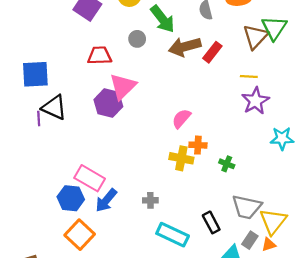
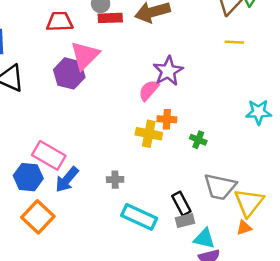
red rectangle: (212, 52) -> (110, 18), moved, turned 50
yellow line: (249, 76) -> (234, 42), moved
purple star: (255, 101) -> (168, 71), moved
gray rectangle: (250, 240) -> (185, 221), moved, turned 42

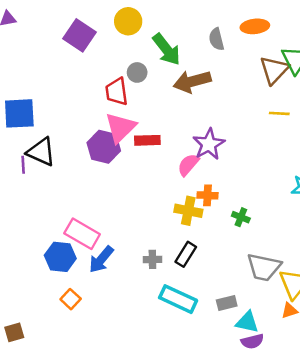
red rectangle: (110, 18) -> (147, 140), moved
red trapezoid: (60, 22) -> (117, 92), moved, turned -96
black rectangle: (181, 204) -> (186, 254), moved, turned 60
orange square: (38, 217) -> (71, 299), size x0.6

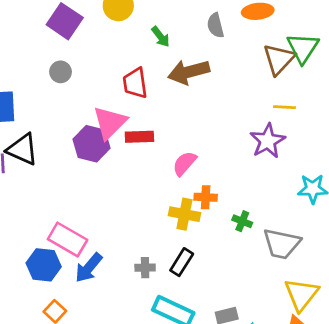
green arrow: (167, 49) -> (161, 37), size x0.6
gray circle: (137, 72) -> (61, 72), moved
red trapezoid: (117, 92) -> (135, 83), moved
purple star: (209, 144) -> (268, 141), moved
gray trapezoid: (264, 267) -> (282, 244), moved

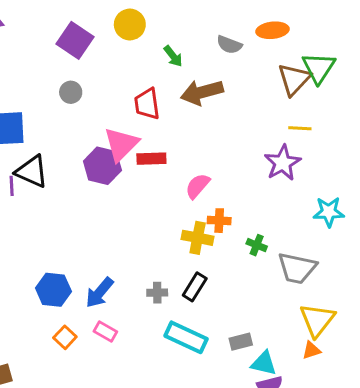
gray semicircle: (215, 25) -> (229, 45), turned -55
pink rectangle: (68, 240) -> (105, 332), moved, size x0.6

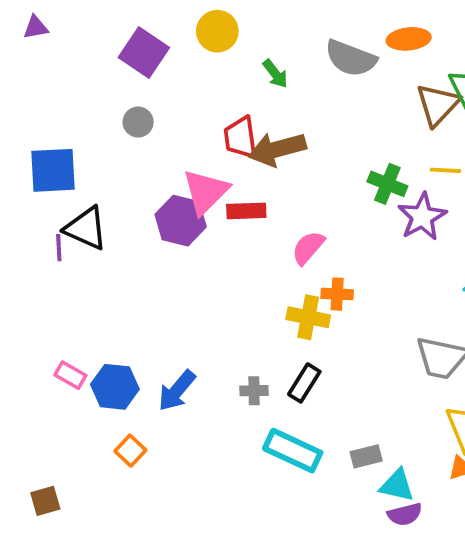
gray semicircle: (229, 45) -> (351, 58), size x1.5
brown arrow: (202, 92) -> (277, 149), moved
green cross: (257, 245) -> (387, 184), moved, size x1.4
pink rectangle: (105, 332) -> (70, 375), moved

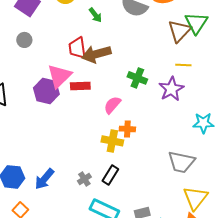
green cross: (387, 184) -> (137, 78), moved
gray cross: (254, 391) -> (84, 179), turned -32

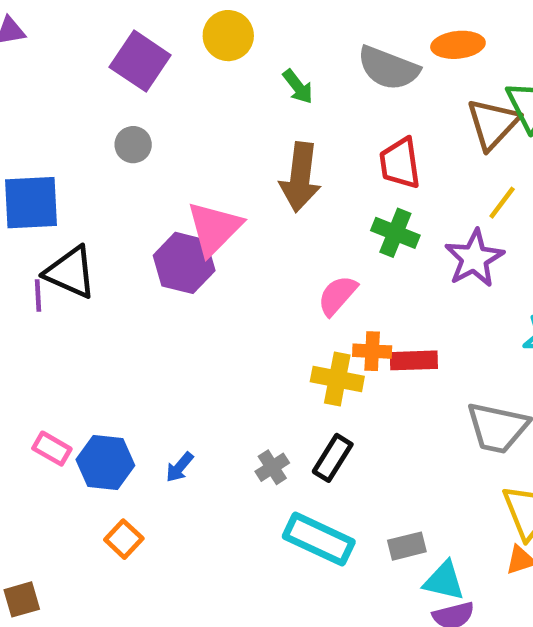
red trapezoid: (77, 48) -> (400, 163), moved
brown arrow: (96, 54) -> (300, 177), turned -68
yellow line: (183, 65) -> (502, 203), turned -56
red rectangle: (80, 86) -> (414, 360), moved
blue arrow: (44, 179) -> (180, 467), size x0.6

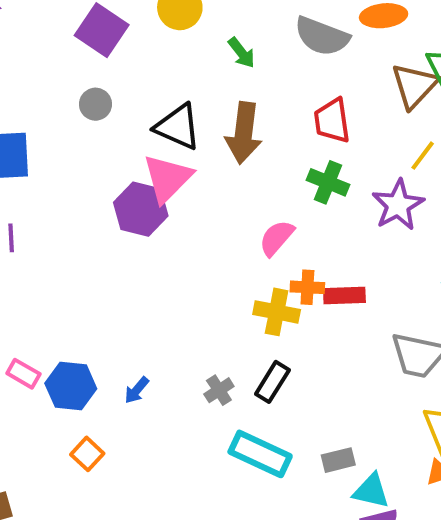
black triangle: (70, 272) -> (178, 127), moved

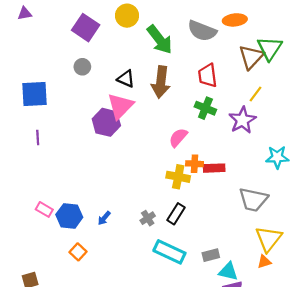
green arrow: (242, 53) -> (160, 40), size x1.8
black triangle: (178, 127) -> (126, 79), size x0.7

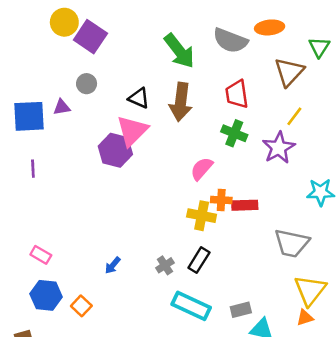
purple triangle: (25, 13) -> (62, 107), moved
yellow circle: (127, 16) -> (64, 22), moved
green triangle: (270, 48) -> (319, 47), moved, size x0.7
blue hexagon: (69, 216) -> (46, 295), moved

